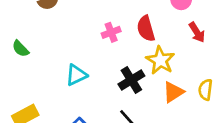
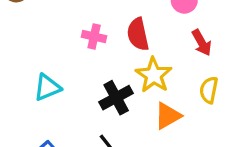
pink cross: (111, 32) -> (94, 36), turned 30
yellow semicircle: (205, 90) -> (209, 90), moved

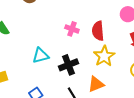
black cross: (116, 98) -> (68, 65), moved
orange triangle: (168, 116) -> (96, 84), moved

